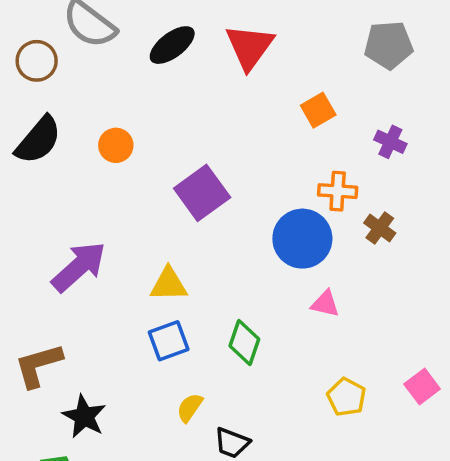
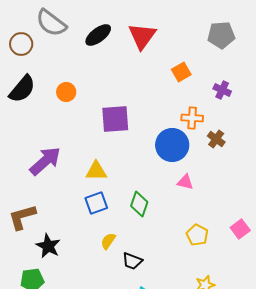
purple square: (202, 193) -> (115, 119), turned 32

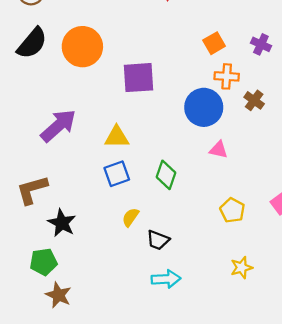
orange square: (181, 72) -> (214, 43), moved
orange circle: (66, 92) -> (82, 47), size x1.8

